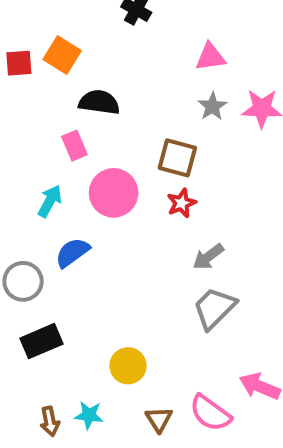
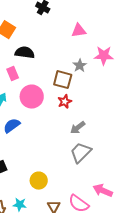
gray star: (212, 106) -> (80, 66), moved

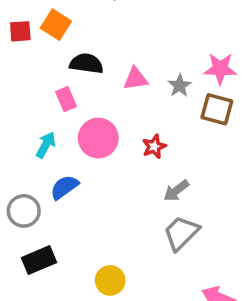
pink triangle: (79, 31) -> (136, 79), moved
brown square: (63, 80) -> (217, 109), moved

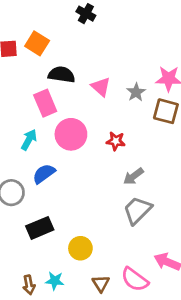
pink triangle: (136, 79) -> (101, 87), turned 50
pink rectangle: (66, 99) -> (45, 103), size x1.4
red star: (154, 147) -> (116, 141), turned 30
black rectangle: (39, 260) -> (40, 228), moved

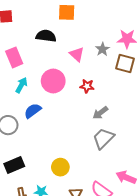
orange square: (37, 43) -> (67, 12), moved, turned -30
pink triangle: (101, 87) -> (77, 54), moved
pink rectangle: (45, 103) -> (14, 57), moved
black rectangle: (40, 228) -> (14, 165), moved

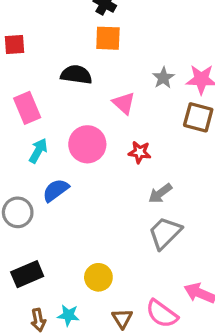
gray star: (102, 49) -> (163, 78), moved

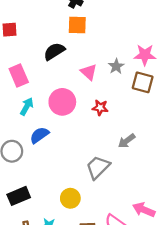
black semicircle: (76, 75) -> (54, 51), turned -40
gray star: (163, 78) -> (116, 66), moved
gray arrow: (160, 193) -> (127, 141), moved
gray trapezoid: (165, 233) -> (98, 167), moved

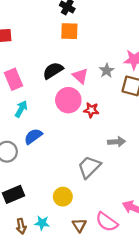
black semicircle: (54, 51) -> (53, 71), moved
pink circle: (62, 102) -> (68, 100), moved
gray arrow: (127, 141) -> (117, 142), turned -147

